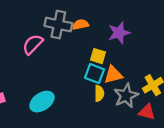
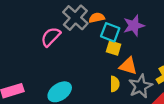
gray cross: (58, 25) -> (75, 18), turned 30
cyan square: (94, 74) -> (110, 32), moved
orange triangle: (113, 75) -> (128, 66), turned 30

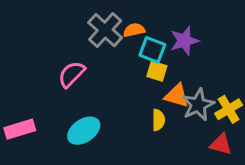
pink semicircle: (51, 37) -> (72, 74), moved
gray star: (141, 86) -> (198, 105), moved

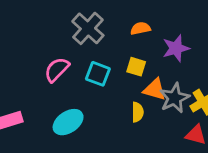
orange semicircle: (134, 30) -> (140, 28), moved
purple star: (184, 41) -> (176, 48), moved
cyan square: (152, 50) -> (98, 74), moved

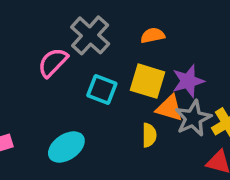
purple star: (176, 48) -> (188, 81), moved
yellow square: (136, 67) -> (148, 81), size x1.5
pink semicircle: (57, 70) -> (53, 62), moved

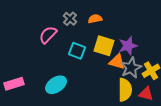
gray cross: (90, 35) -> (70, 19), size x0.6
orange semicircle: (153, 35) -> (95, 19), moved
yellow semicircle: (149, 135) -> (125, 90), moved, size x1.6

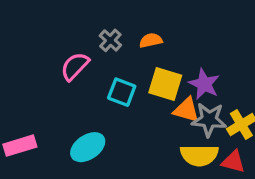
purple star: (128, 46) -> (204, 84), turned -30
gray star: (131, 68) -> (209, 120), turned 30
yellow semicircle: (125, 90) -> (199, 155), turned 90

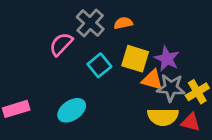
gray cross: (110, 40) -> (90, 23), size x1.5
cyan square: (122, 92) -> (99, 65), turned 30

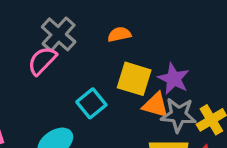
gray cross: (90, 23) -> (59, 34), moved
cyan square: (99, 65) -> (91, 103), moved

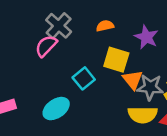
purple star: (174, 79) -> (146, 37), moved
orange triangle: (155, 105) -> (133, 80), turned 35

